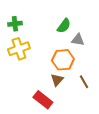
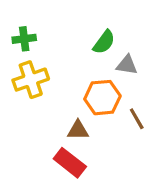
brown triangle: (57, 80) -> (78, 130), moved, turned 48
brown line: (84, 82) -> (137, 119), moved

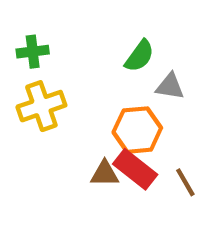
brown line: (137, 119) -> (185, 182), moved
red rectangle: (70, 163) -> (135, 169), moved

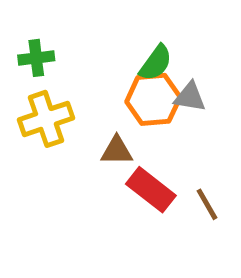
orange hexagon: (137, 130) -> (153, 99), moved
brown triangle: (105, 174) -> (117, 151), moved

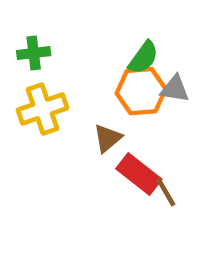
brown triangle: (117, 151) -> (108, 138), turned -40
brown line: (207, 204) -> (166, 192), moved

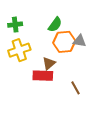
green semicircle: (143, 58) -> (55, 25), moved
red rectangle: (139, 174) -> (43, 76), moved, turned -36

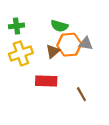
green semicircle: (55, 25) -> (59, 26), turned 70
brown triangle: (49, 63) -> (53, 51), moved

